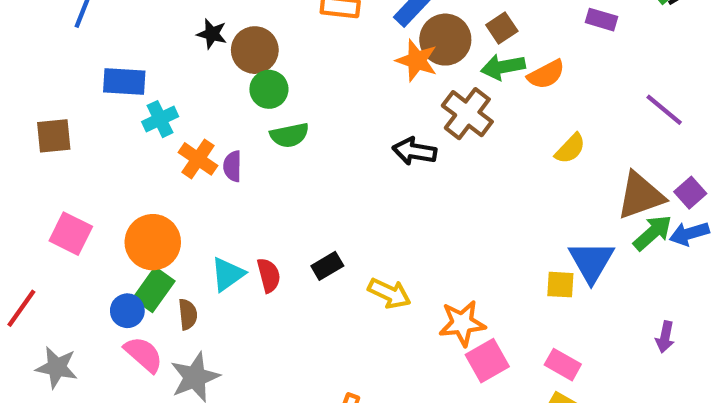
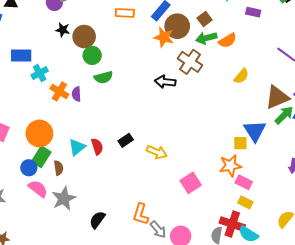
orange star: (462, 323) -> (230, 166), moved
pink square: (487, 361) -> (191, 183), moved

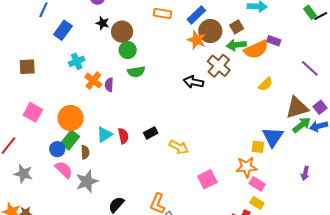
purple rectangle: (253, 12) -> (274, 41), moved
orange semicircle: (228, 41) -> (256, 49), size x1.4
blue rectangle: (21, 56) -> (63, 30), moved, turned -60

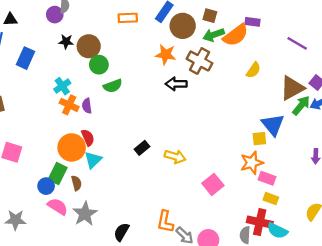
brown square: (237, 27) -> (210, 16), turned -32
orange star: (197, 40) -> (166, 55), moved
cyan cross: (77, 61) -> (62, 86), moved
orange circle: (71, 118) -> (72, 147), moved
red semicircle: (123, 136) -> (88, 138), moved

